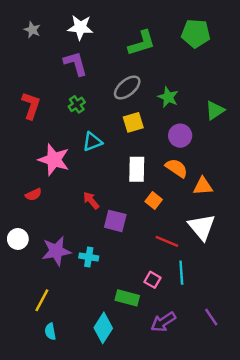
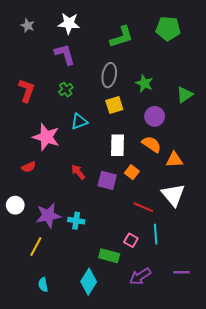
gray ellipse: (127, 88) -> (109, 75), turned -40
purple square: (115, 221) -> (107, 180), moved
yellow line: (42, 300) -> (36, 246), moved
purple line: (211, 317) -> (181, 272), turned -56

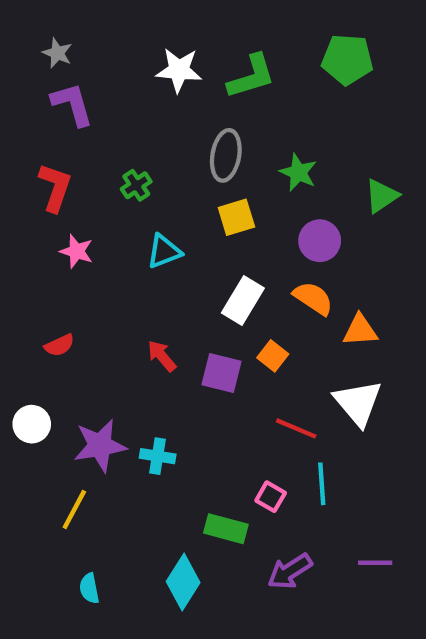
white star: (69, 23) -> (179, 70), moved
purple L-shape: (65, 54) -> (72, 104), moved
pink star: (46, 137) -> (76, 251), moved, size x0.6
white rectangle: (117, 145) -> (243, 300), turned 30

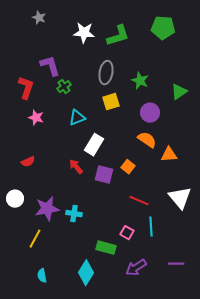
gray star: (57, 53) -> (39, 18), moved
purple L-shape: (72, 104) -> (50, 66), moved
white rectangle: (243, 300) -> (94, 145), moved
white triangle: (358, 403) -> (180, 198), moved

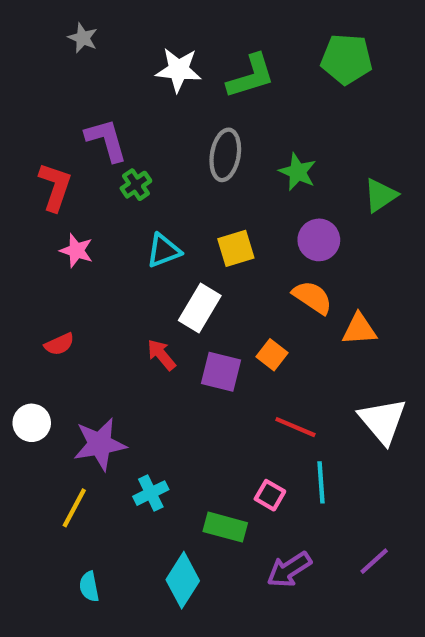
yellow square: (111, 102) -> (236, 248), moved
cyan cross: (74, 214) -> (151, 493), moved, turned -35
purple line: (176, 264) -> (374, 561), turned -42

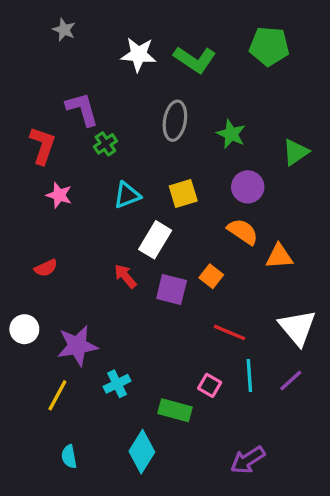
green L-shape: (251, 76) -> (195, 59), turned 51
purple line: (374, 561) -> (291, 380), moved
purple arrow: (289, 570) -> (248, 460), moved

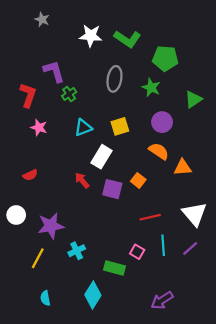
green pentagon: (269, 46) -> (165, 58), moved
red line: (230, 332) -> (150, 217), turned -36

